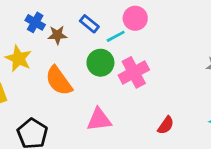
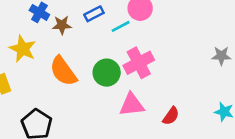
blue rectangle: (89, 24) -> (94, 14), turned -66
green circle: (100, 63) -> (107, 73), moved
pink triangle: (99, 120) -> (132, 105), moved

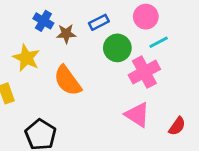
cyan line: (121, 26) -> (159, 42), moved
green circle: (107, 73) -> (117, 48), moved
pink triangle: (132, 105) -> (137, 115), turned 40

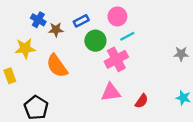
yellow star: (26, 58) -> (25, 48), turned -30
pink triangle: (137, 115) -> (111, 92), turned -40

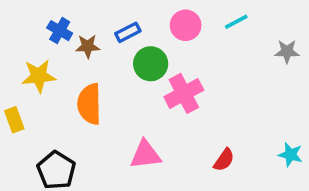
cyan line: (127, 36) -> (236, 22), moved
gray star: (181, 54) -> (287, 52), moved
orange semicircle: (57, 66) -> (89, 104), turned 35
pink triangle: (111, 92) -> (145, 155), moved

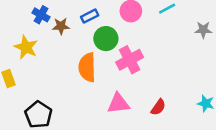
yellow star: (39, 76) -> (26, 47), turned 30
orange semicircle: (89, 104) -> (87, 67), moved
pink triangle: (145, 155) -> (118, 103), moved

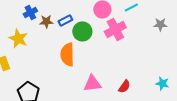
blue cross: (41, 15) -> (30, 12), turned 32
blue rectangle: (90, 16) -> (65, 20), moved
pink cross: (130, 60) -> (115, 29), moved

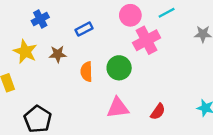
brown star: (46, 21) -> (58, 54), moved
green circle: (82, 31) -> (119, 68), moved
orange semicircle: (67, 54) -> (87, 72), size x0.7

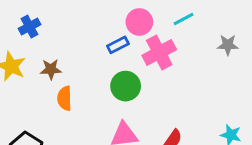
blue rectangle: (84, 29) -> (118, 45), moved
orange semicircle: (87, 72) -> (65, 98), moved

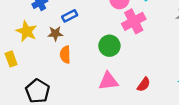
blue rectangle: (118, 45) -> (70, 16), moved

